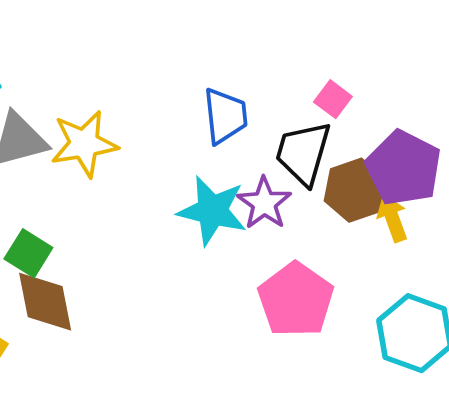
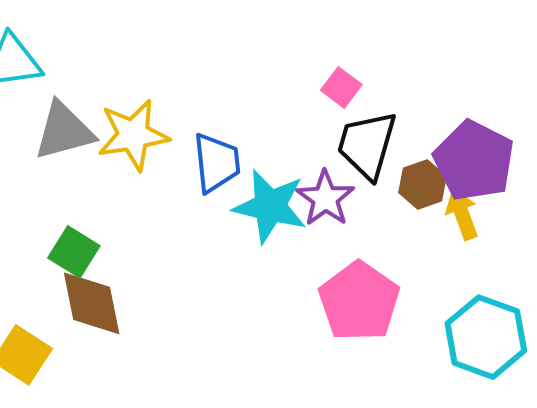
pink square: (333, 99) -> (341, 87), moved
blue trapezoid: (225, 116) -> (216, 163), moved
brown hexagon: (355, 190) -> (422, 184), size x0.7

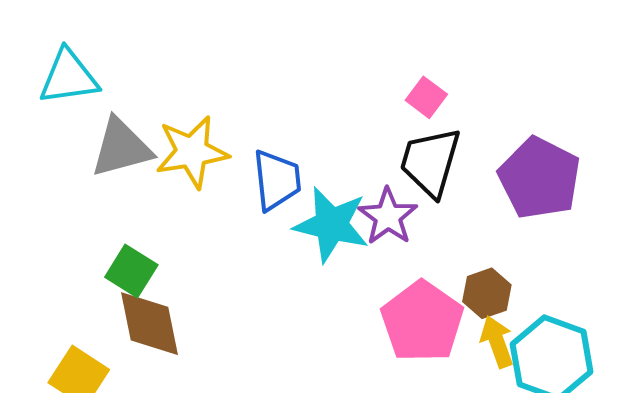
pink square: (341, 87) -> (426, 97), moved
brown hexagon: (422, 184) -> (487, 293), moved
yellow arrow: (462, 214) -> (497, 342), moved

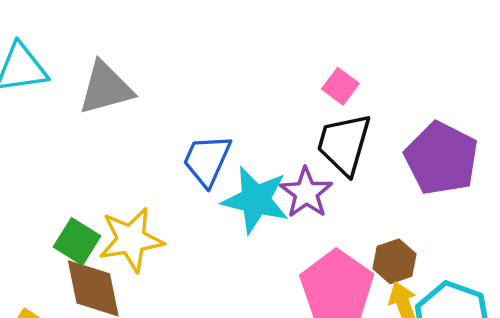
gray triangle: (121, 148) -> (106, 88), moved
yellow star: (192, 152) -> (131, 240), moved
blue trapezoid: (277, 180) -> (207, 160), turned -150

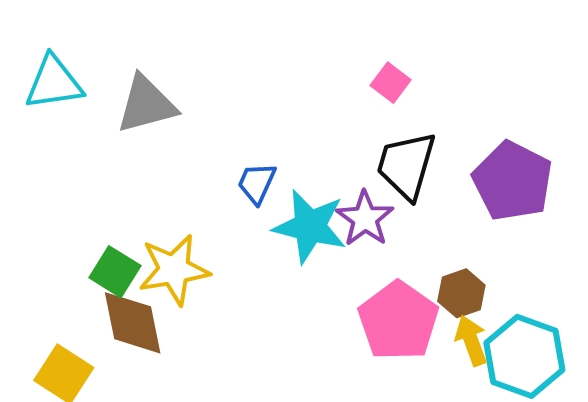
pink square: (340, 86) -> (391, 83), moved
blue trapezoid: (207, 160) -> (257, 183), size x0.7

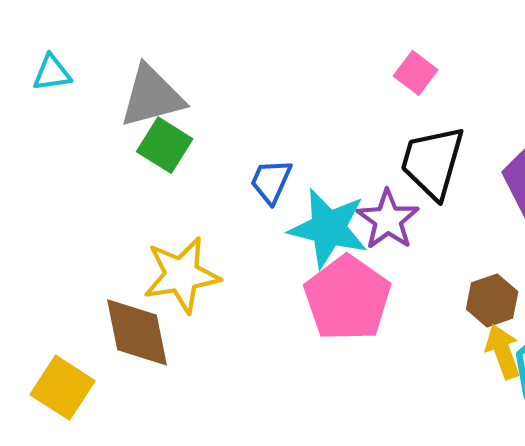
cyan triangle: (54, 83) -> (52, 73), size x0.6
green square: (115, 272) -> (165, 145), moved
pink pentagon: (398, 321) -> (347, 298), moved

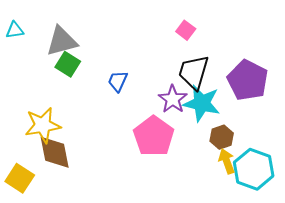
cyan star: (328, 228) -> (202, 103), moved
yellow star: (182, 275) -> (43, 125), moved

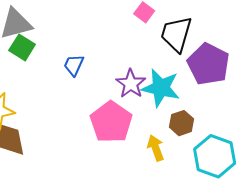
black trapezoid: (194, 72) -> (176, 34), moved
yellow arrow: (227, 161) -> (156, 148), moved

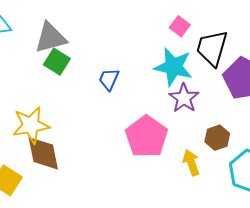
purple star: (131, 84) -> (184, 98), moved
cyan star: (161, 88) -> (173, 67), moved

